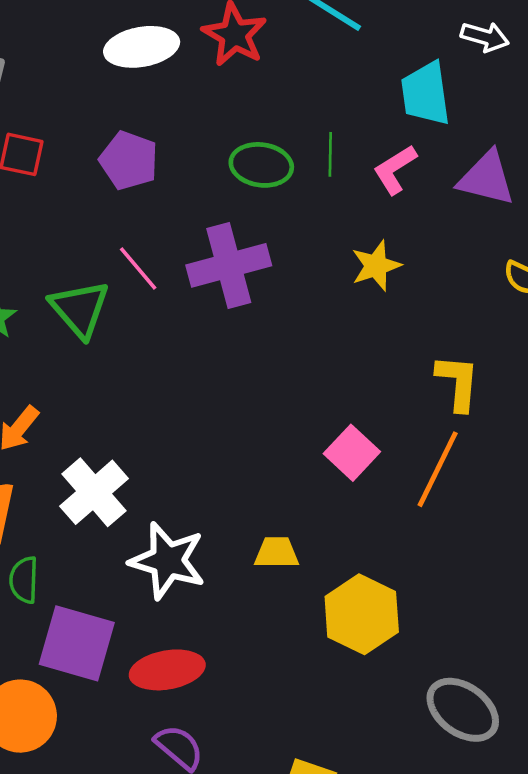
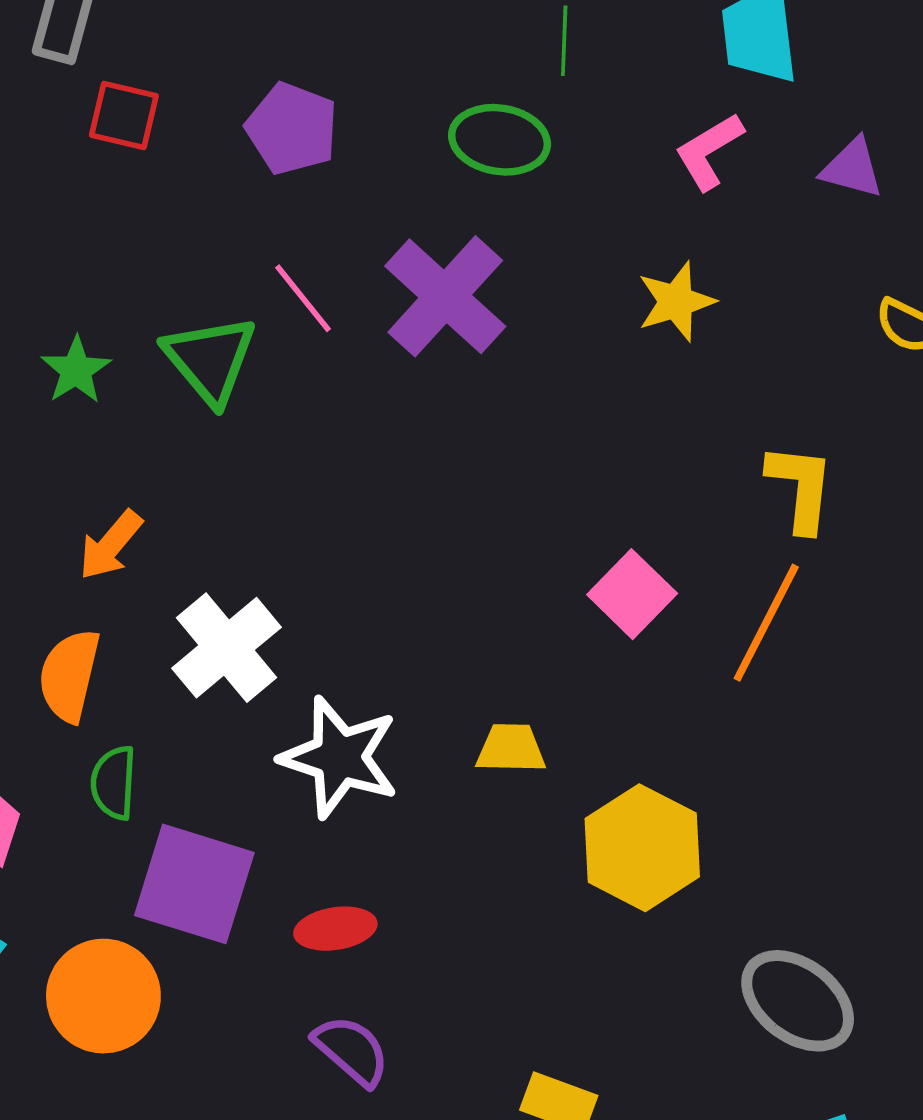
green line: (330, 154) -> (564, 41), moved
purple triangle: (486, 178) -> (852, 168), size x0.7
purple cross: (229, 265) -> (445, 296), turned -34
red ellipse: (167, 670) -> (335, 929), size x0.7

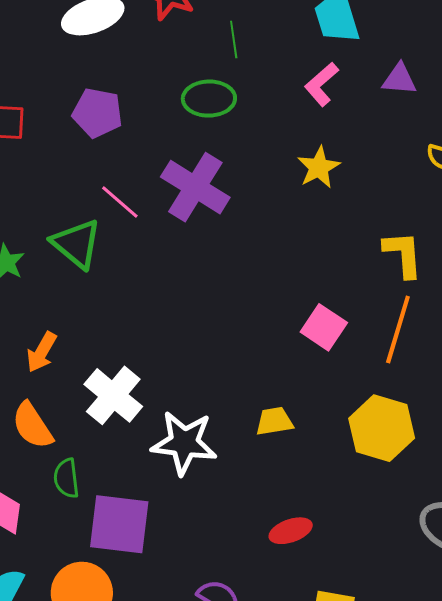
orange semicircle: (69, 675) -> (32, 426), turned -36
yellow hexagon: (642, 848) -> (382, 428), moved
red ellipse: (335, 929) -> (291, 531), moved

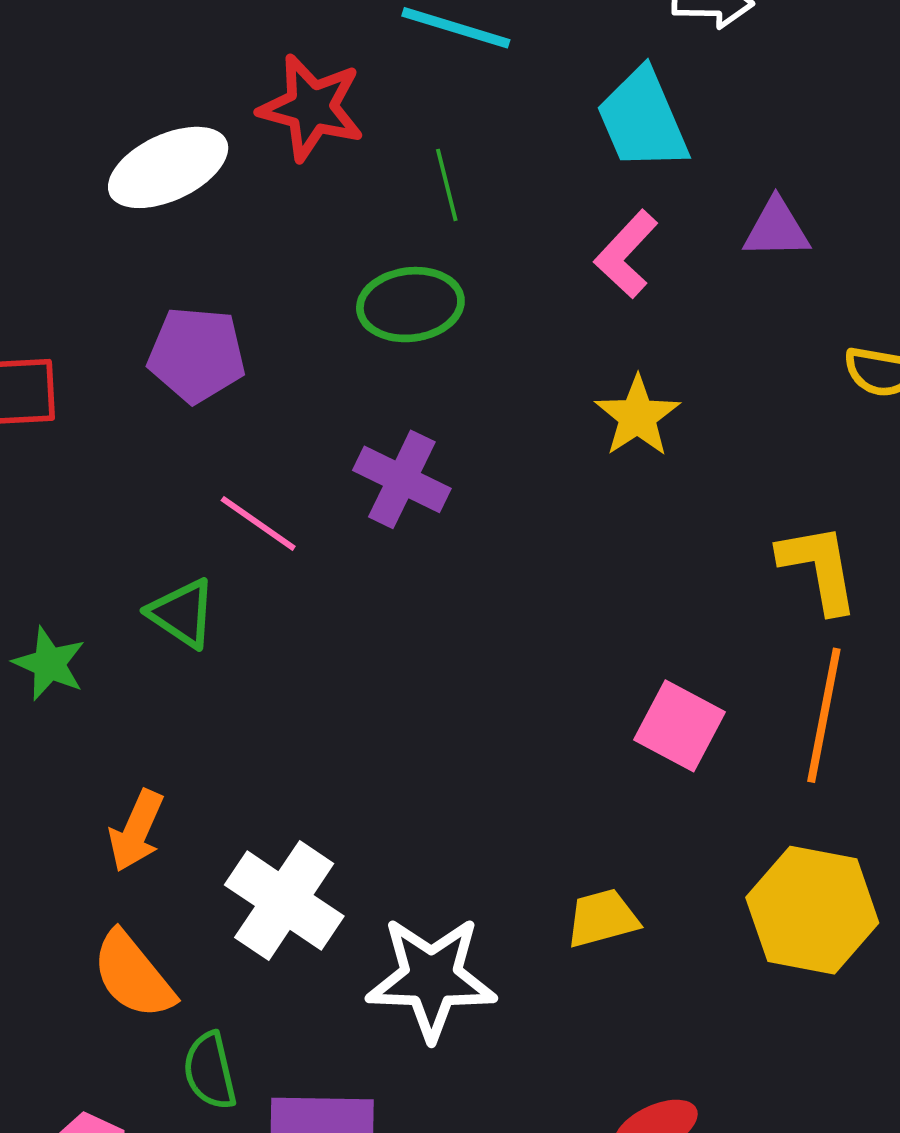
purple cross: (195, 187) -> (402, 479), size x0.7
green triangle: (76, 244) -> (182, 613), size x0.7

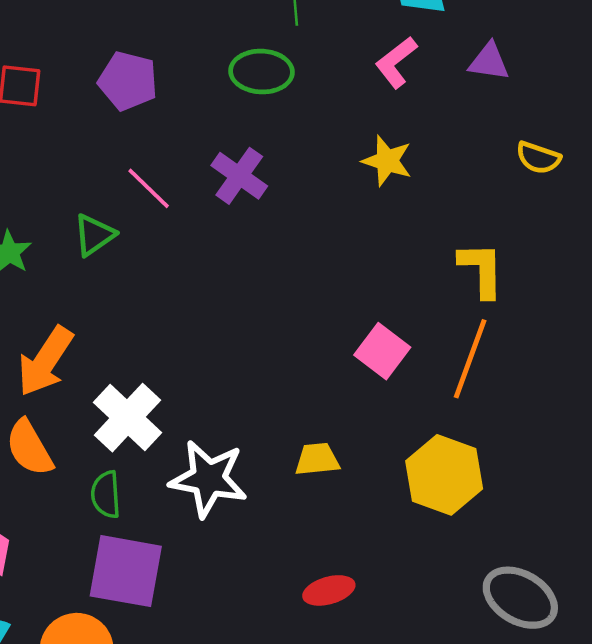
yellow star: (637, 416) -> (387, 161), turned -30
green triangle: (182, 613) -> (94, 235), turned 42
orange arrow: (136, 831) -> (45, 361), size x1.5
green semicircle: (210, 1071) -> (106, 495), moved

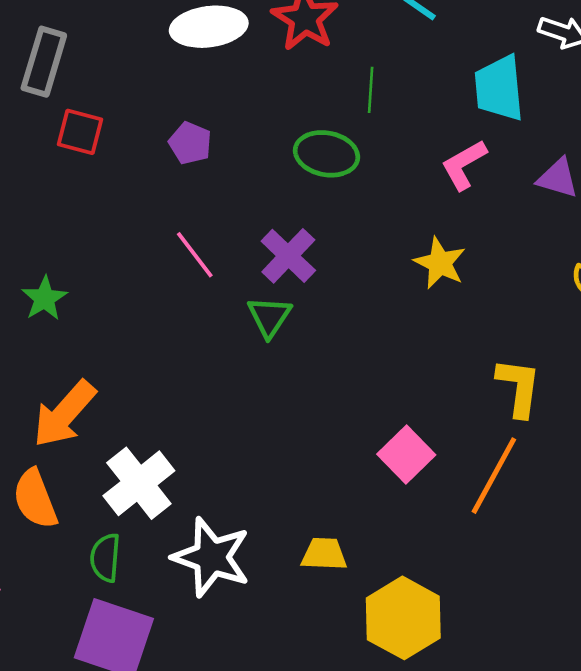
purple pentagon: (128, 81) -> (190, 143), size x0.7
green triangle: (94, 235) -> (269, 317), moved, turned -30
yellow hexagon: (444, 475) -> (403, 618), moved

